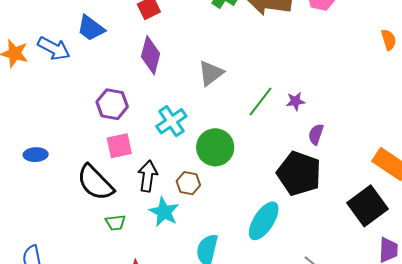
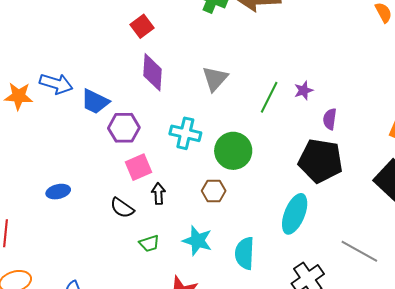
blue trapezoid: (91, 28) -> (95, 102), moved
cyan cross: (171, 121) -> (185, 133), turned -32
black arrow: (148, 176) -> (158, 194), moved, size x0.7
black semicircle: (95, 183) -> (122, 208), size x0.6
cyan star: (164, 212) -> (197, 241), moved

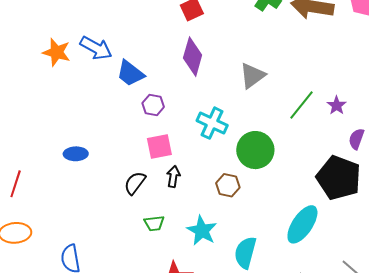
purple star: (304, 90) -> (337, 105), turned -30
purple hexagon: (124, 128) -> (153, 105), size x0.7
black semicircle: (122, 208) -> (135, 183), turned 80

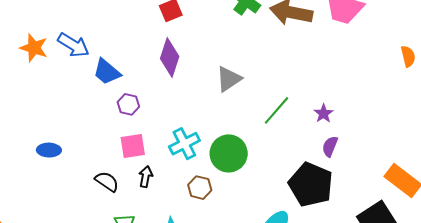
purple star: (337, 105) -> (323, 113), moved
cyan cross: (212, 123) -> (184, 144), moved, turned 36
black semicircle: (135, 183) -> (107, 181), turned 85

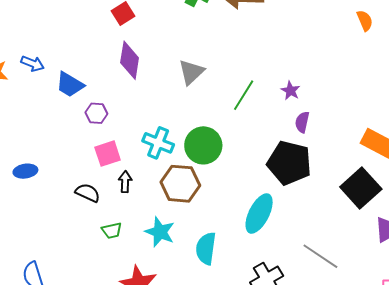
blue arrow: (73, 45) -> (33, 64), size x0.7
cyan cross: (184, 144) -> (158, 143), turned -32
brown hexagon: (200, 188) -> (180, 184), size x1.6

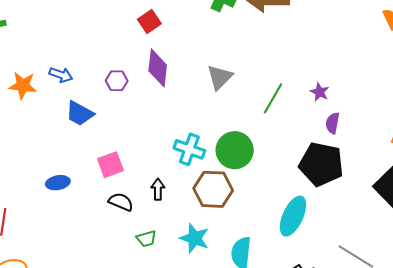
blue trapezoid: (70, 85) -> (80, 113), moved
purple hexagon: (96, 113) -> (117, 81), moved
pink square: (108, 154) -> (110, 165), moved

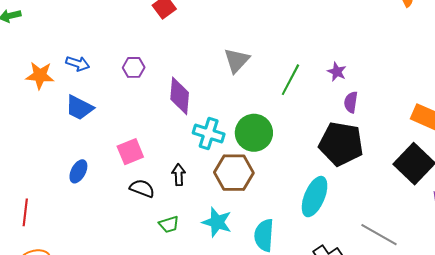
purple diamond: (158, 68) -> (180, 96), moved
blue trapezoid: (80, 113) -> (79, 108), moved
blue ellipse: (58, 183) -> (78, 171), turned -50

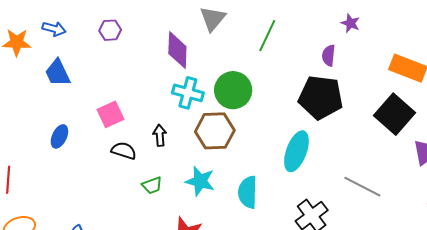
purple star: (337, 72) -> (350, 23), moved
purple diamond: (180, 96) -> (177, 50), moved
blue trapezoid: (79, 108) -> (58, 73), turned 40

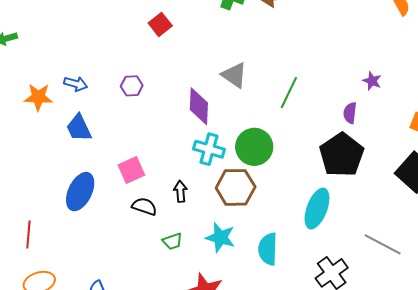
gray triangle: (213, 19) -> (234, 75), turned -36
black pentagon: (321, 97) -> (342, 155), turned 30
blue ellipse: (59, 136) -> (80, 192), size x1.6

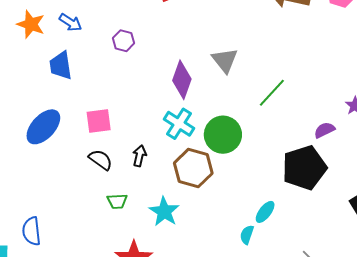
purple semicircle: (350, 113) -> (324, 130), turned 40
cyan ellipse: (317, 209) -> (265, 212), size x0.6
cyan semicircle: (268, 249) -> (247, 235), moved, size x0.6

